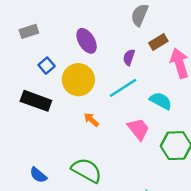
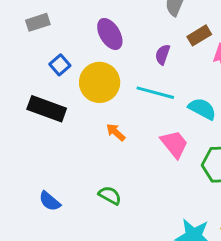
cyan line: (123, 88) -> (155, 93), turned 48
green semicircle: (87, 170) -> (110, 195), size x0.6

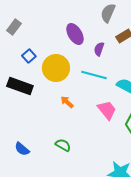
gray rectangle: (38, 22) -> (14, 27), turned -35
purple ellipse: (110, 34) -> (75, 34), moved

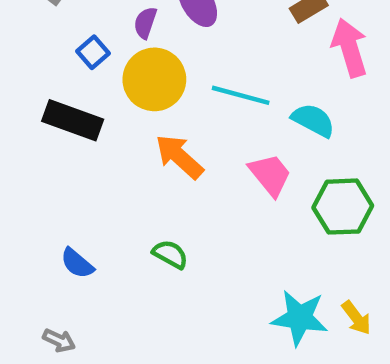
purple semicircle: (99, 49) -> (145, 23), moved
orange arrow: (67, 102) -> (179, 157), size x1.6

